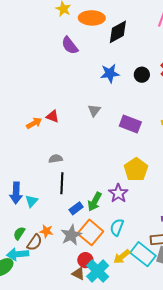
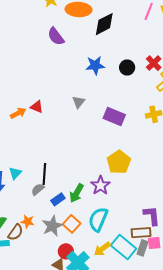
gray semicircle: (56, 159) -> (38, 189), moved, turned -32
cyan triangle: (32, 201) -> (15, 173), moved
cyan semicircle: (117, 227) -> (98, 219), size x1.4
orange square: (90, 232) -> (72, 224), size x0.7

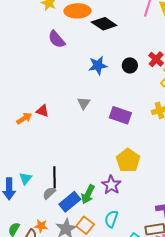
black diamond: (104, 24) -> (104, 24), turned 65
blue rectangle: (58, 199) -> (70, 202), size x1.5
cyan semicircle: (98, 219) -> (111, 219), size x0.7

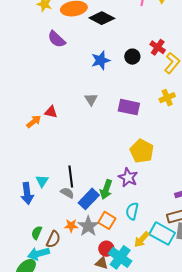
gray semicircle: (49, 193) -> (67, 193), turned 80
orange star: (41, 226) -> (71, 226), moved

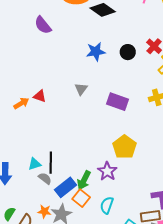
purple semicircle: (57, 39) -> (43, 25), moved
cyan triangle: (42, 181) -> (35, 164), moved, turned 32
orange square: (107, 220) -> (81, 198), moved

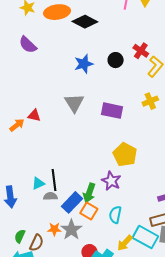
gray triangle: (81, 89) -> (74, 103), size x1.5
gray semicircle: (45, 178) -> (50, 196), turned -32

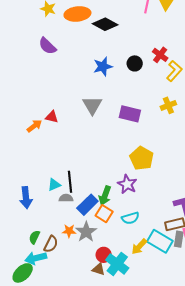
cyan semicircle: (115, 215) -> (130, 218), turned -120

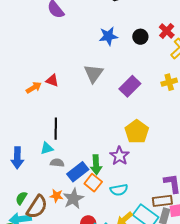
purple rectangle: (130, 114) -> (130, 86), turned -65
black line: (70, 182) -> (56, 129), moved
green arrow: (105, 196) -> (96, 165), turned -30
brown semicircle: (51, 244) -> (37, 207), size x1.4

